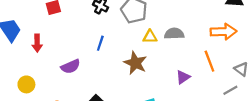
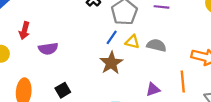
red arrow: (37, 43) -> (24, 31), moved
blue line: (100, 43) -> (112, 37), moved

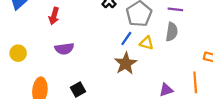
red arrow: (24, 31) -> (54, 16), moved
gray semicircle: (156, 45) -> (172, 32), moved, turned 84

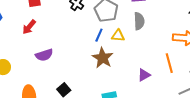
red arrow: (54, 16) -> (29, 27), turned 35

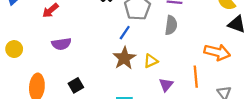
yellow triangle: (118, 36) -> (151, 61), moved, turned -40
purple triangle: (144, 75) -> (166, 85), turned -32

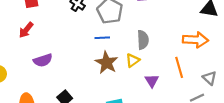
gray semicircle: (171, 25) -> (143, 40), moved
blue line: (125, 33) -> (102, 38), turned 64

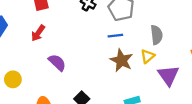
purple semicircle: (43, 60) -> (57, 62), turned -114
purple triangle: (152, 81) -> (168, 75), size x1.5

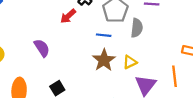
red arrow: (38, 33) -> (68, 16), moved
gray semicircle: (157, 35) -> (137, 28), moved

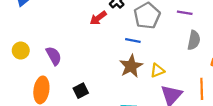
gray semicircle: (137, 28) -> (194, 40), moved
purple semicircle: (42, 48) -> (54, 56), moved

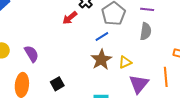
blue line: (133, 40) -> (102, 37), turned -40
gray semicircle: (194, 40) -> (146, 31), moved

